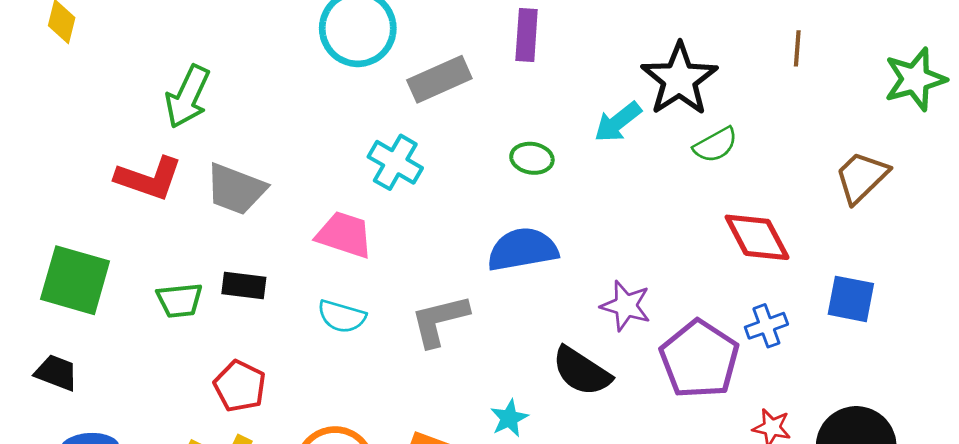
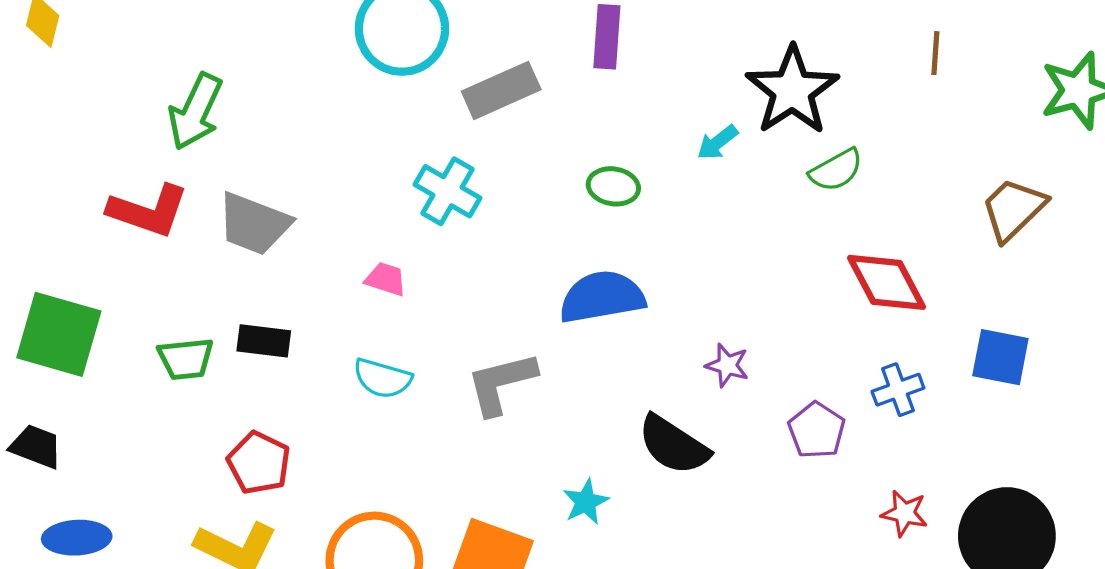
cyan arrow: (618, 122) -> (717, 142), size x0.7
pink trapezoid: (344, 235) -> (386, 279), size x0.6
purple star: (626, 306) -> (727, 365), size x0.7
purple pentagon: (699, 359) -> (817, 430), size x0.6

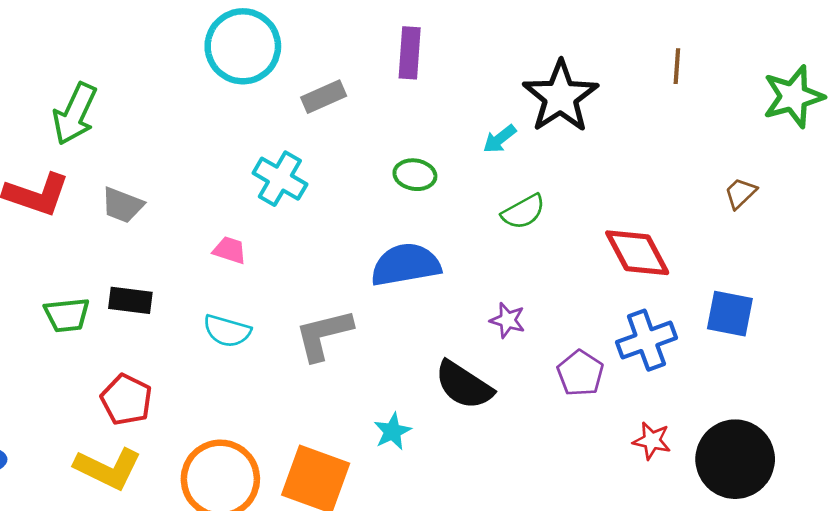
gray rectangle: (501, 90) -> (324, 97), size x0.7
green semicircle: (836, 170) -> (523, 212), moved
brown trapezoid: (1013, 209) -> (740, 193), size x0.6
gray trapezoid: (254, 224) -> (122, 205), size x0.7
blue cross: (898, 390) -> (646, 340), size x1.4

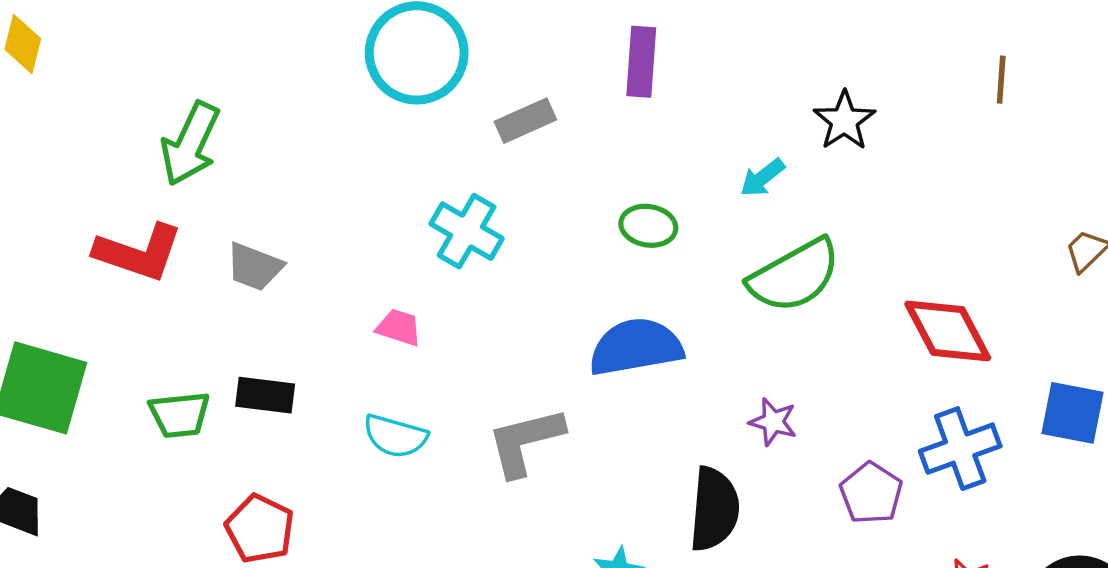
black star: (560, 97) -> (844, 121), size x0.6
green semicircle: (523, 212) -> (794, 276), size x1.6
black semicircle: (464, 385) -> (714, 509), turned -118

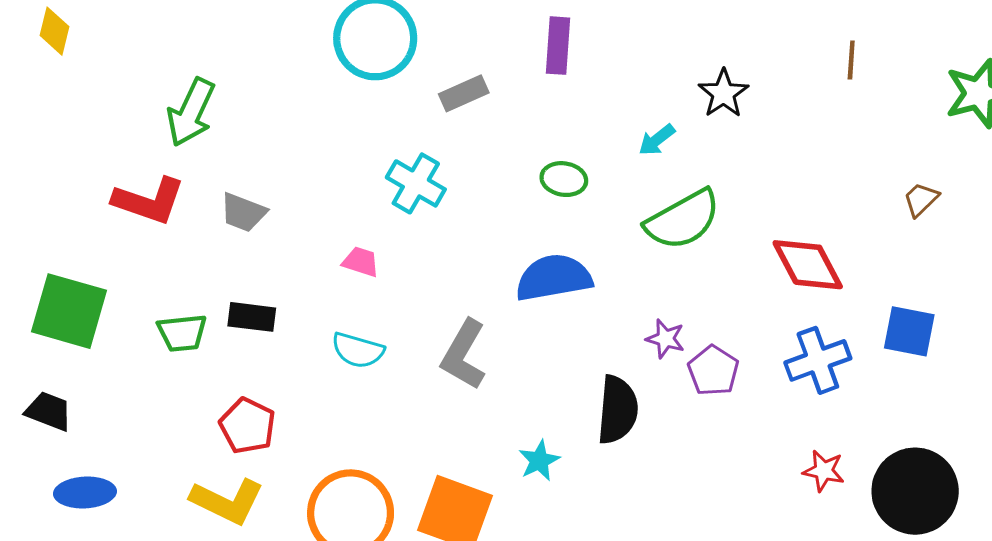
gray L-shape: (525, 441) -> (464, 355), turned -46
purple pentagon: (871, 493) -> (713, 371), moved

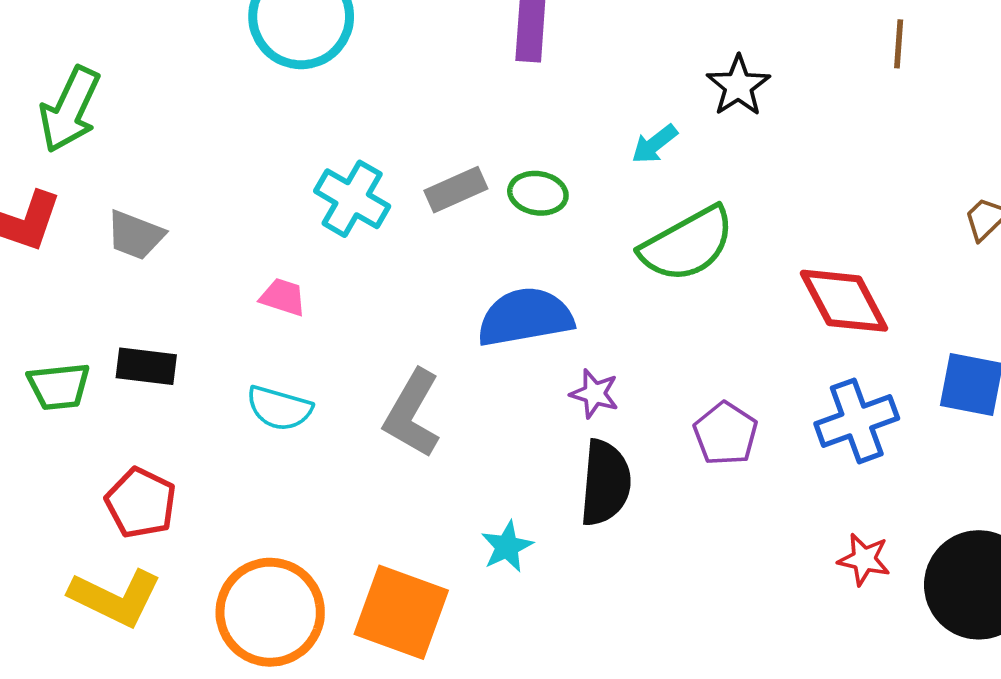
gray rectangle: (464, 93) -> (456, 190), moved
purple star: (665, 339) -> (594, 394), moved

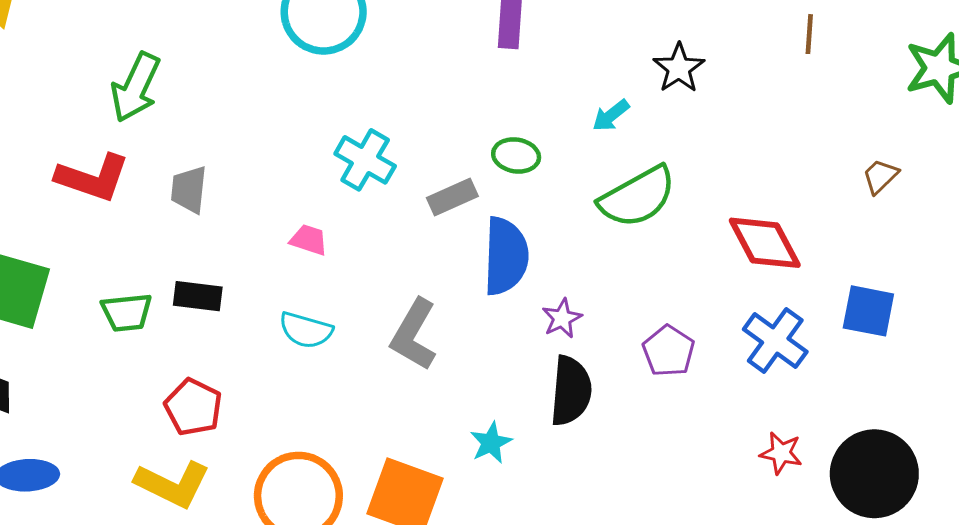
gray rectangle: (456, 190) -> (452, 197), moved
gray trapezoid: (135, 235) -> (189, 190), turned 75
blue semicircle: (525, 317) -> (506, 256), turned 102
purple star: (594, 394) -> (562, 318), turned 30
blue cross: (857, 421) -> (775, 341), turned -34

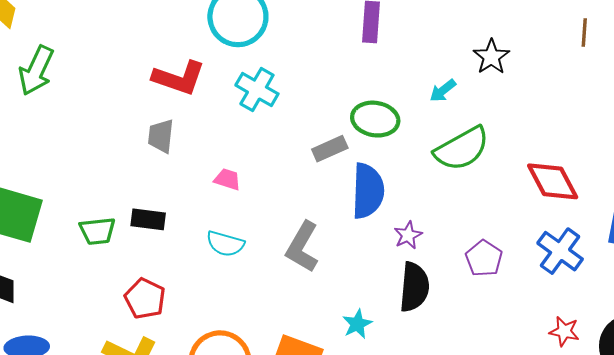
green arrow: (136, 87) -> (36, 71), moved
green ellipse: (516, 155) -> (375, 119), size x1.4
cyan cross: (365, 160) -> (257, 90), moved
red L-shape: (93, 178) -> (179, 78), moved
gray trapezoid: (189, 190) -> (161, 136), moved

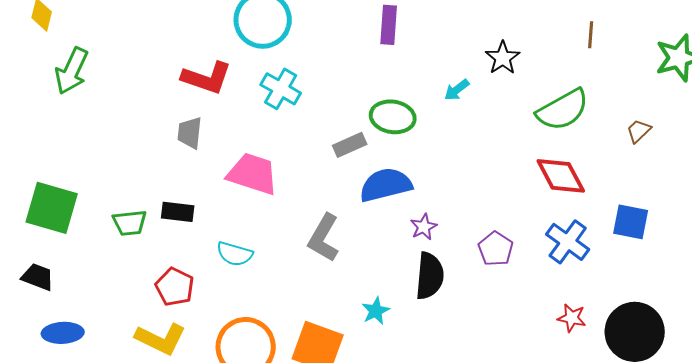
green semicircle: (462, 149) -> (563, 110), moved
pink trapezoid: (227, 179) -> (253, 174), size x2.0
blue semicircle: (368, 191) -> (386, 185), turned -106
cyan semicircle: (225, 244) -> (235, 254), moved

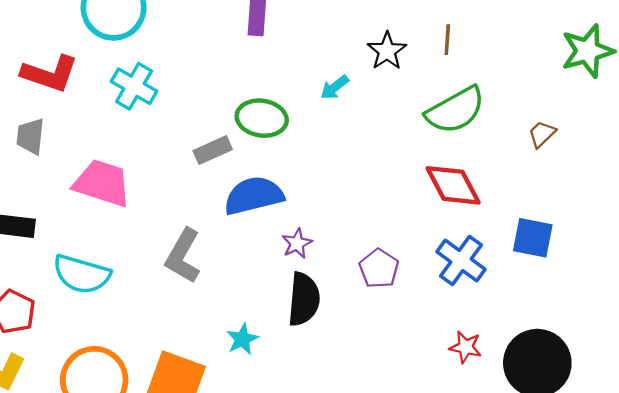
brown line: (591, 35) -> (447, 40), moved
cyan semicircle: (235, 254) -> (82, 274), size x1.4

